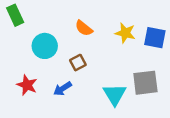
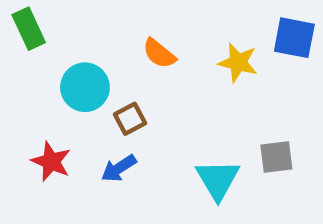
blue square: (155, 38) -> (294, 38), moved
brown square: (78, 63) -> (130, 119), moved
gray square: (145, 83) -> (276, 157), size x0.7

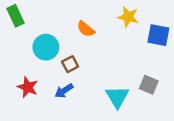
blue square: (294, 38) -> (158, 35), moved
yellow star: (238, 62) -> (128, 17), moved
gray square: (276, 157) -> (149, 85), turned 30

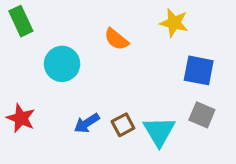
blue square: (158, 35) -> (199, 70), moved
brown square: (70, 64) -> (123, 125), moved
red star: (28, 87) -> (21, 118), moved

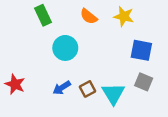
green rectangle: (21, 21) -> (43, 15), moved
orange semicircle: (116, 39) -> (89, 16), moved
cyan circle: (62, 64) -> (65, 48), moved

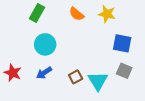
green rectangle: (43, 15) -> (37, 13), turned 54
cyan circle: (65, 48) -> (45, 44), moved
blue arrow: (62, 88) -> (44, 73), moved

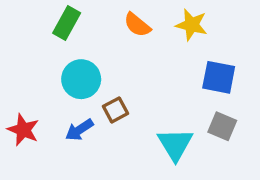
brown square: (76, 77) -> (116, 110), moved

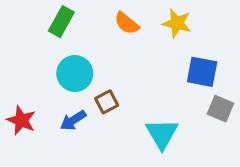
gray square: (222, 126) -> (220, 109), moved

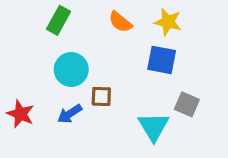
blue square: (202, 72) -> (162, 60), moved
brown square: (107, 102) -> (101, 96), turned 30
gray square: (220, 109) -> (187, 104), moved

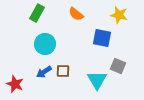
yellow star: (168, 22) -> (119, 15), moved
brown square: (101, 96) -> (63, 71), moved
red star: (20, 114) -> (15, 84), moved

